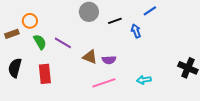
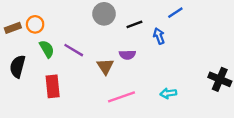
brown rectangle: (12, 34) -> (13, 28), moved
brown triangle: (90, 57) -> (105, 66), turned 35
purple semicircle: (109, 60) -> (127, 55), moved
black semicircle: (15, 68) -> (18, 66), moved

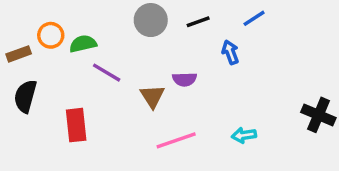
black line: (134, 24) -> (198, 22), moved
brown rectangle: (13, 28) -> (19, 54), moved
green semicircle: (47, 49) -> (83, 44), moved, turned -72

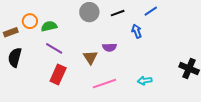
purple line: (107, 73) -> (54, 48), moved
red rectangle: (76, 125) -> (58, 75), moved, turned 30

